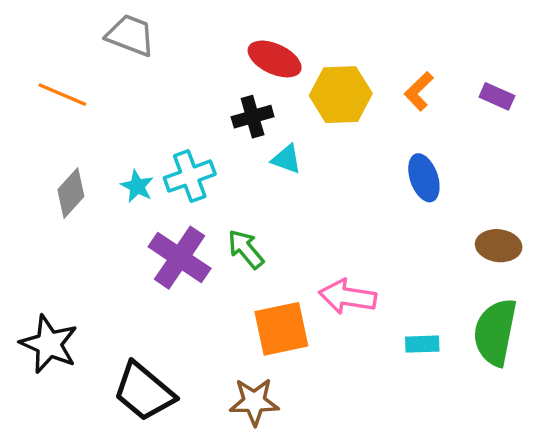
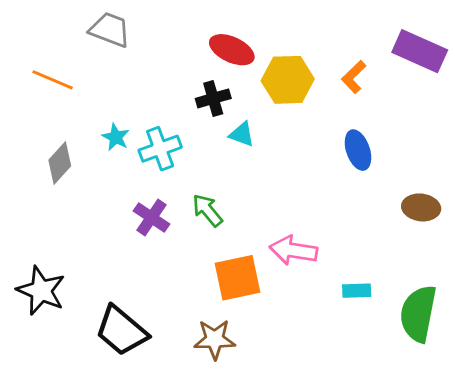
purple rectangle: (497, 96) -> (420, 51), moved, size x1.8
cyan star: (137, 186) -> (116, 137), moved
purple cross: (180, 258) -> (151, 217), size x0.7
green semicircle: (495, 332) -> (418, 314), moved

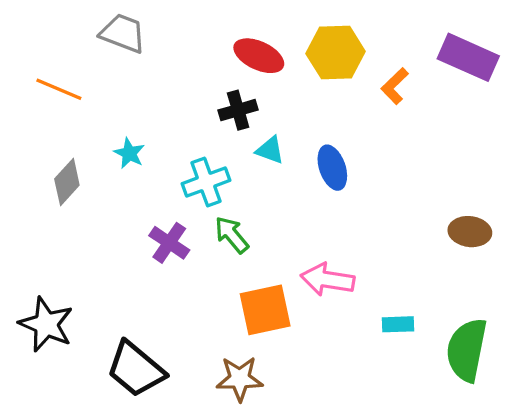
yellow hexagon: (288, 80) -> (336, 52), moved
cyan cross: (160, 149) -> (206, 182), moved
blue ellipse: (358, 150) -> (332, 168), moved

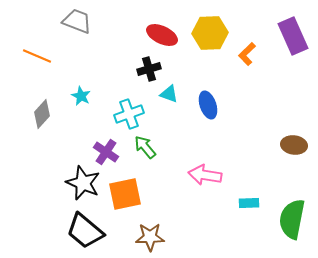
purple rectangle: (468, 57) -> (293, 36), turned 42
orange square: (265, 310) -> (125, 194), moved
black star: (46, 324) -> (83, 183), moved

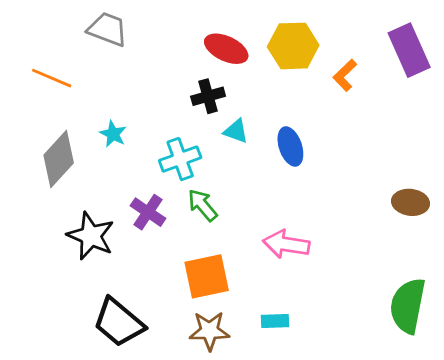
gray diamond: (42, 114) -> (59, 159), size x1.4
black star: (83, 183) -> (91, 236), moved
orange square: (125, 194) -> (207, 276), moved
cyan rectangle: (249, 203) -> (275, 321), moved

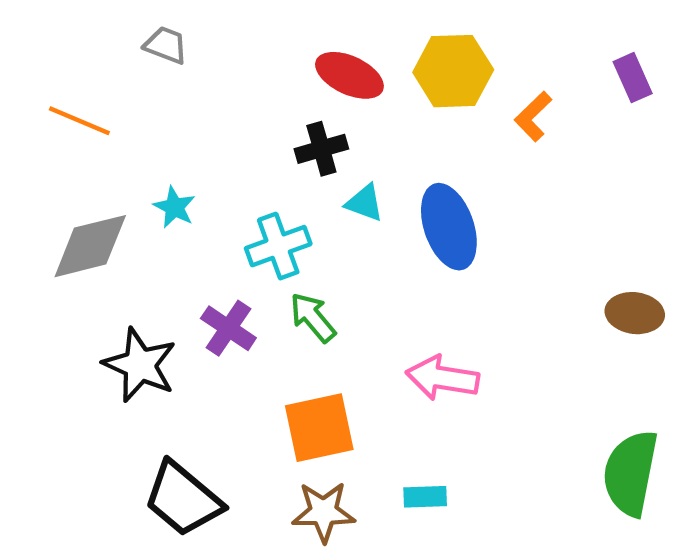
gray trapezoid: (107, 29) -> (166, 45), size x0.7
purple rectangle: (409, 50) -> (633, 78), size x0.6
blue ellipse: (290, 146) -> (449, 227), size x1.4
gray diamond: (59, 159) -> (90, 246), turned 34

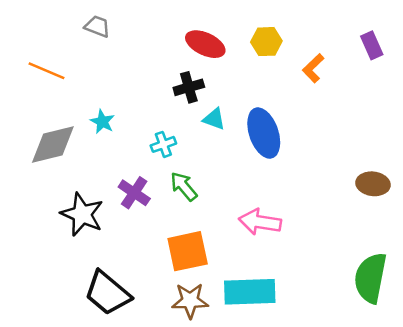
yellow hexagon: (453, 71) -> (266, 42), size x0.7
cyan cross: (278, 246) -> (163, 144), size x0.7
cyan rectangle: (425, 497) -> (250, 292), size x2.0

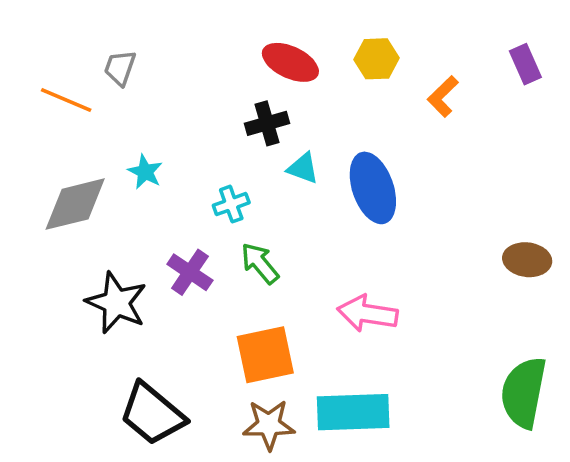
gray trapezoid: (97, 26) -> (120, 68), moved, turned -92

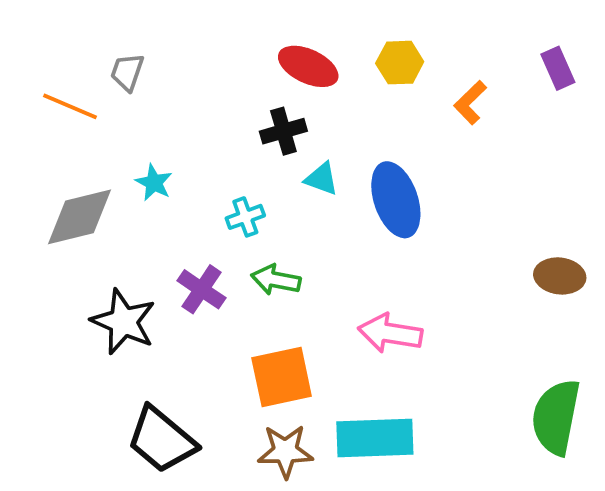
green arrow: (260, 263) -> (276, 280), turned -39

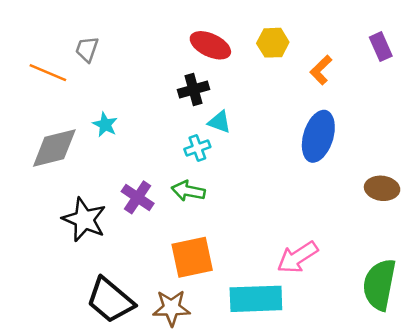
blue ellipse: (396, 200) -> (318, 136), moved, turned 36
cyan cross: (245, 217) -> (197, 148), moved
pink arrow: (390, 333) -> (298, 257), moved, turned -42
brown star: (285, 451) -> (171, 308), moved

